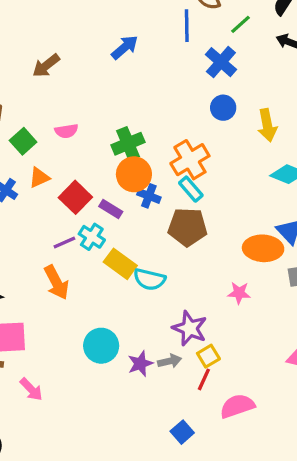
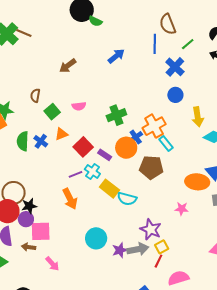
yellow arrow: (267, 125) -> (198, 117), moved
orange circle: (134, 174) -> (126, 148), moved
cyan rectangle: (191, 189) -> (166, 143), moved
blue cross: (149, 196) -> (136, 137), moved, turned 32
gray arrow: (170, 361) -> (138, 249), size x1.5

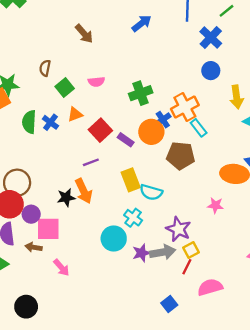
brown arrow: (68, 66) -> (84, 34), turned -96
cyan cross: (92, 171) -> (133, 218), moved
yellow rectangle: (109, 189) -> (131, 180), turned 30
black star: (29, 206) -> (66, 198), moved

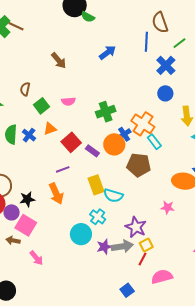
orange cross: (185, 107) -> (143, 124), turned -30
black star: (66, 198) -> (27, 199), moved
pink square: (48, 229) -> (26, 225), turned 30

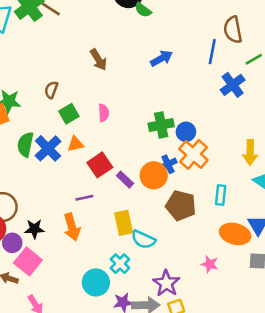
blue circle: (165, 93) -> (186, 132), moved
pink semicircle: (68, 101) -> (104, 113), turned -96
green cross: (106, 112) -> (161, 125), moved
blue cross: (29, 135) -> (48, 148), size x1.5
cyan rectangle: (154, 142) -> (221, 195), moved, turned 35

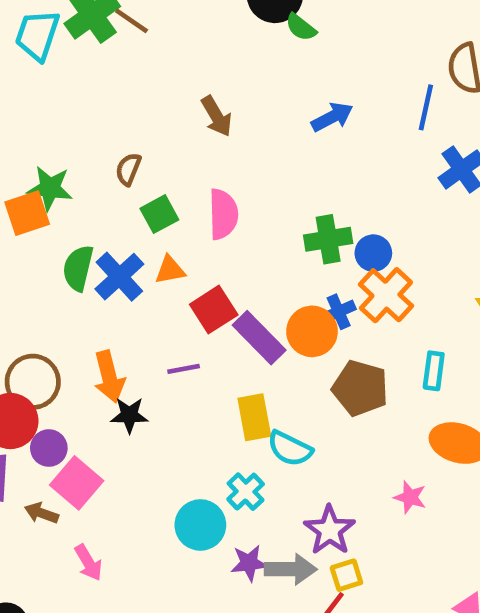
pink semicircle: (104, 113) -> (223, 214), size x1.5
purple rectangle: (125, 180) -> (259, 338), size x1.6
orange arrow: (72, 227) -> (109, 377), moved
black star: (34, 229) -> (129, 415), moved

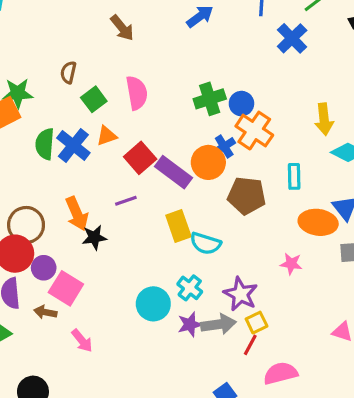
cyan cross: (246, 492) -> (190, 288), moved

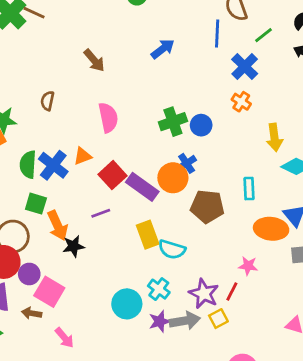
green square: (94, 99) -> (36, 204), moved, turned -35
orange cross: (254, 131) -> (241, 102), moved, size x0.6
red line: (250, 345) -> (232, 291), moved

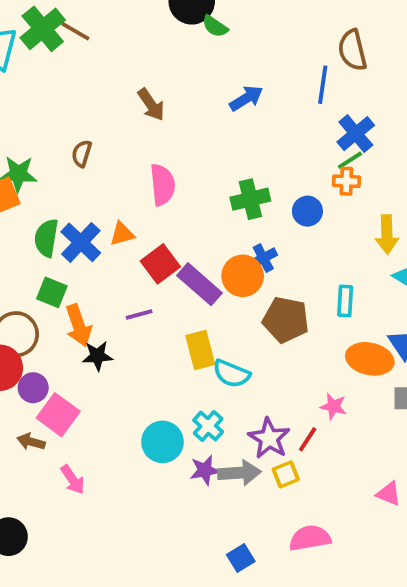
green line: (264, 35) -> (350, 160), moved
orange cross: (241, 102) -> (346, 181), turned -36
blue circle: (201, 125) -> (307, 211), moved

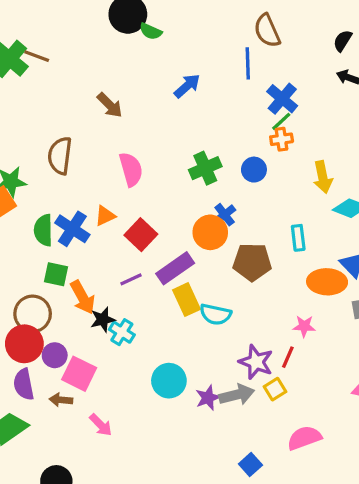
brown semicircle: (82, 154) -> (60, 156), size x1.6
purple rectangle: (199, 284) -> (175, 268), moved, turned -66
cyan cross: (208, 426) -> (122, 332), moved

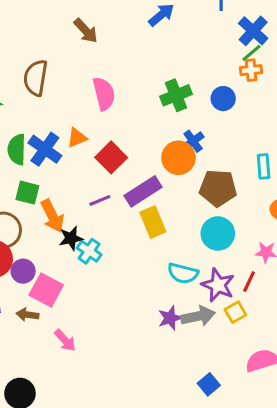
cyan semicircle: (215, 314) -> (183, 273), moved
cyan circle: (169, 381) -> (218, 233), moved

